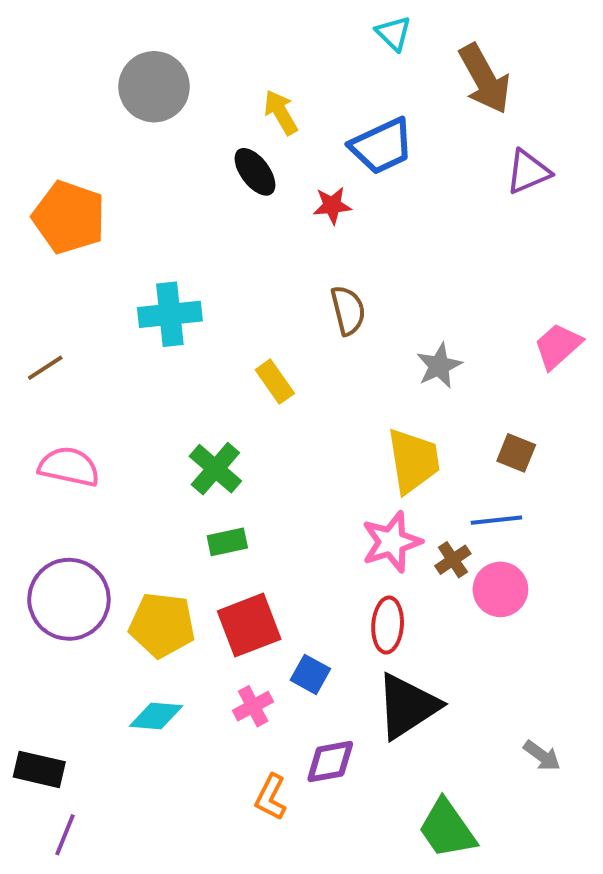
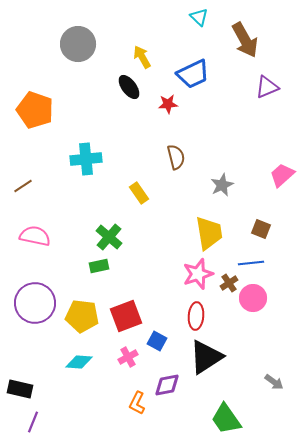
green rectangle: (227, 542) -> (99, 266), moved

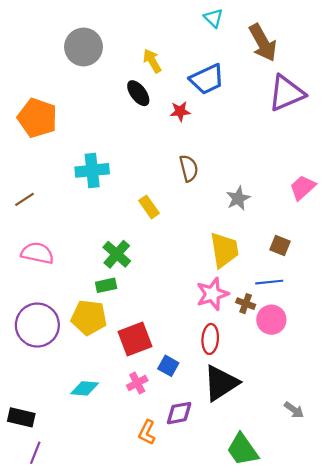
purple triangle: (267, 87) -> (286, 93), size x1.5
brown cross: (229, 283) -> (246, 304), turned -36
yellow pentagon: (82, 316) -> (89, 318), moved

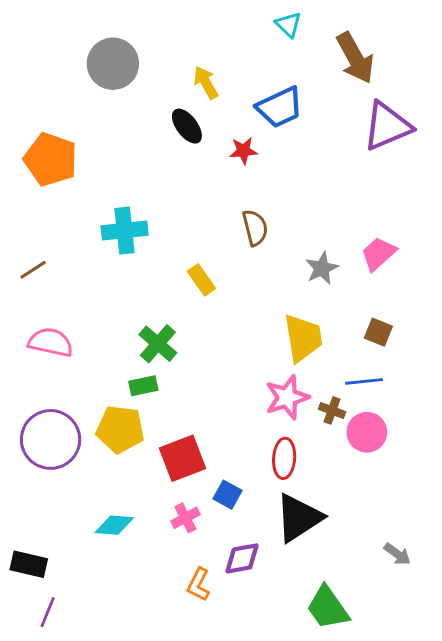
pink trapezoid: (303, 188) -> (378, 254), moved

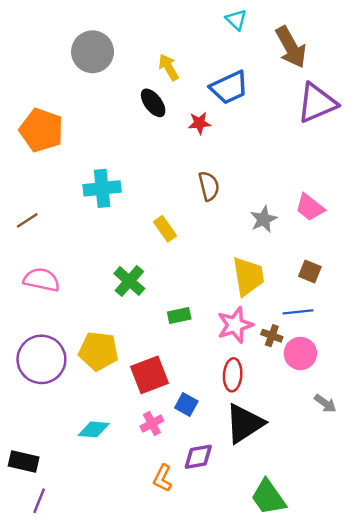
pink trapezoid: (378, 254) -> (310, 207), turned -100
green rectangle: (143, 386) -> (179, 315), moved
gray arrow: (397, 554) -> (325, 403), moved

